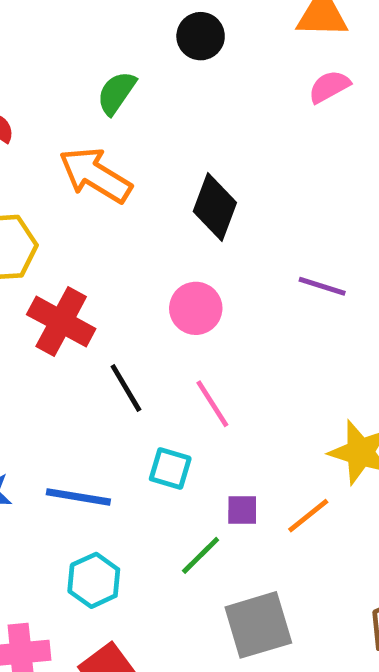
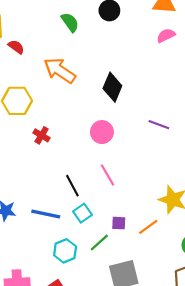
green semicircle: (116, 93) -> (70, 22), moved, turned 108
red cross: (61, 322) -> (42, 135), size x0.6
black line: (126, 388) -> (72, 186), moved
cyan square: (170, 469) -> (83, 213), moved, turned 36
cyan hexagon: (94, 580) -> (65, 251), moved

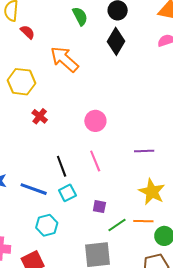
black diamond: (112, 87) -> (116, 41), moved
purple line: (159, 125) -> (144, 151), moved, turned -30
orange line: (148, 227) -> (143, 221), moved, turned 30
green line: (99, 243) -> (117, 225), moved

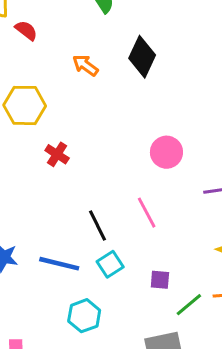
black diamond: (116, 41) -> (142, 57), moved
orange arrow: (64, 59) -> (85, 65), size x0.6
pink circle: (95, 121) -> (166, 152), moved

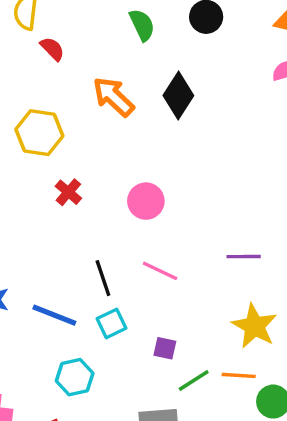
orange arrow: (85, 65) -> (113, 97), size x1.5
pink circle: (166, 152) -> (146, 201), moved
pink line: (147, 213) -> (160, 271), turned -44

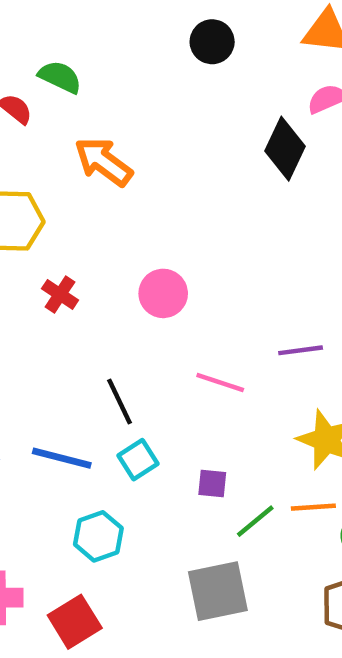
green semicircle: (142, 25) -> (60, 77), moved, turned -32
black diamond: (178, 96) -> (285, 149), moved
pink line: (160, 271) -> (220, 383), moved

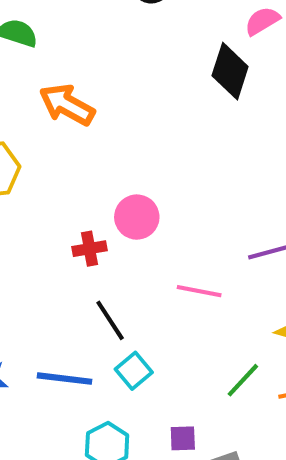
red cross: (60, 294) -> (89, 249), moved, turned -36
purple square: (212, 483) -> (183, 438), moved
green line: (255, 521) -> (243, 380), moved

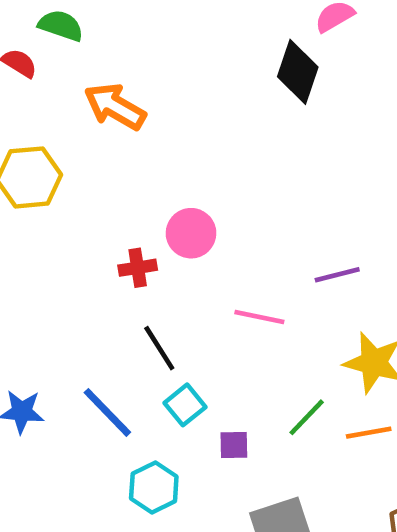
blue line: (64, 379) -> (107, 412), turned 38
purple square: (183, 438) -> (234, 445), moved

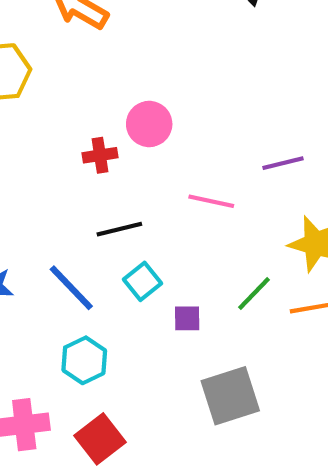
black line: (159, 348) -> (119, 229), turned -72
cyan hexagon: (154, 487) -> (84, 360), moved

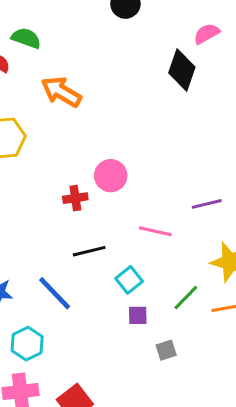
cyan square: (143, 281) -> (129, 280), moved
cyan hexagon: (84, 360) -> (27, 344), moved
gray square: (230, 396) -> (166, 350), moved, size x0.5

